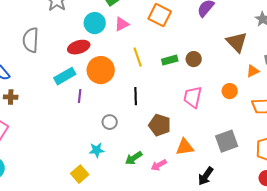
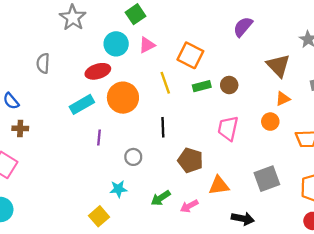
orange square: (160, 15) -> (190, 55), moved
gray semicircle: (31, 40) -> (43, 63), size x0.7
orange triangle: (253, 71) -> (283, 99), moved
purple line: (80, 96) -> (99, 138), moved
black arrow: (206, 176) -> (243, 219), turned -114

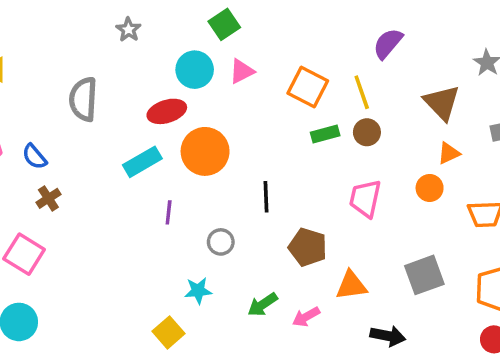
gray star: (73, 18) -> (128, 30), size x0.6
gray semicircle: (43, 63) -> (83, 99), size x1.4
yellow line: (165, 83) -> (362, 92), moved
brown cross: (20, 128) -> (48, 198), turned -35

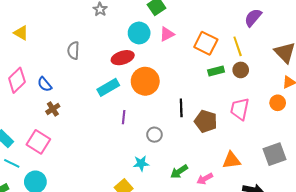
gray semicircle: (83, 99) -> (73, 50), size x0.7
brown pentagon: (308, 247) -> (206, 121), moved

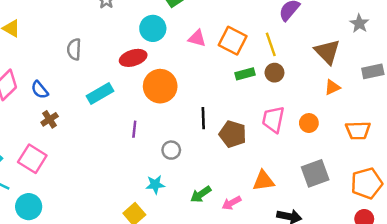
pink triangle: (167, 34) -> (197, 38), moved, turned 42
cyan rectangle: (108, 87) -> (100, 94), moved
orange circle: (278, 103) -> (309, 123), moved

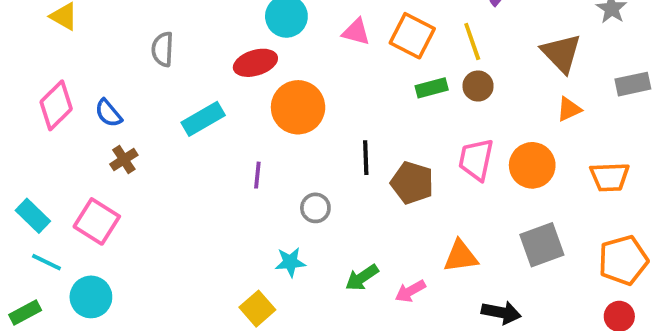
orange circle: (309, 123) -> (532, 165), size x1.5

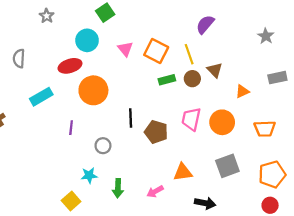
pink triangle: (356, 32) -> (125, 49), turned 35
brown triangle: (561, 53) -> (215, 70), moved, size x0.7
green arrow: (362, 278) -> (118, 188), moved, turned -54

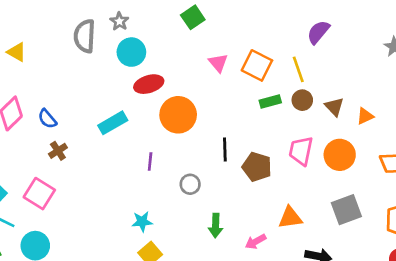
cyan circle: (87, 40) -> (131, 52), moved
gray semicircle: (19, 58) -> (85, 36), moved, size x1.4
brown triangle: (215, 70) -> (334, 107), moved
cyan star: (89, 175) -> (142, 222), moved
green arrow: (118, 188) -> (216, 226), moved

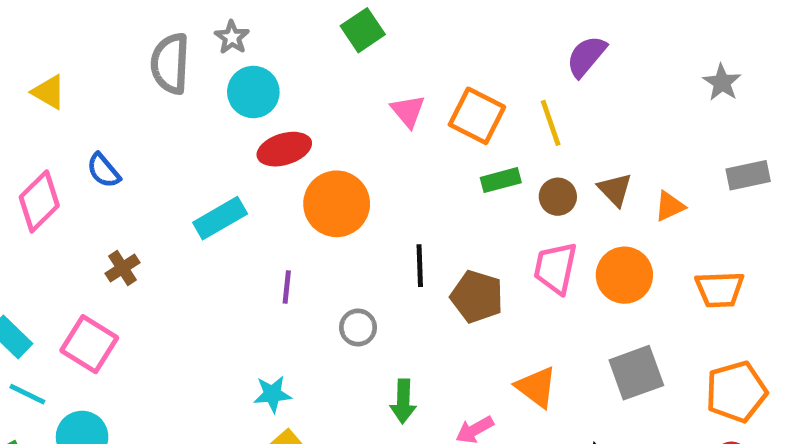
brown circle: (302, 100) -> (558, 197), moved
blue semicircle: (47, 119) -> (103, 171), moved
orange triangle: (290, 218) -> (536, 387), turned 45

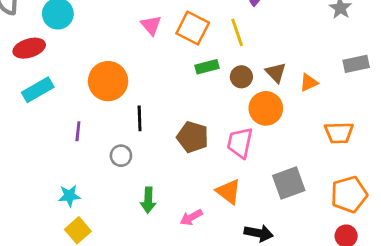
red ellipse: (284, 149) -> (29, 48), moved
black line: (420, 266) -> (140, 118), moved
pink trapezoid: (555, 268) -> (240, 143), moved
orange circle: (624, 275) -> (266, 108), moved

